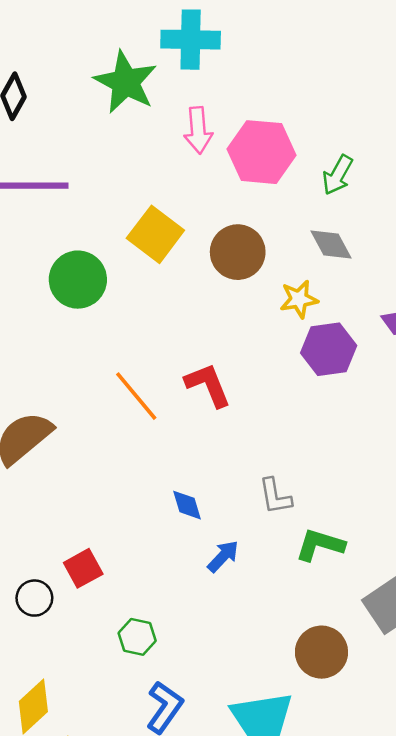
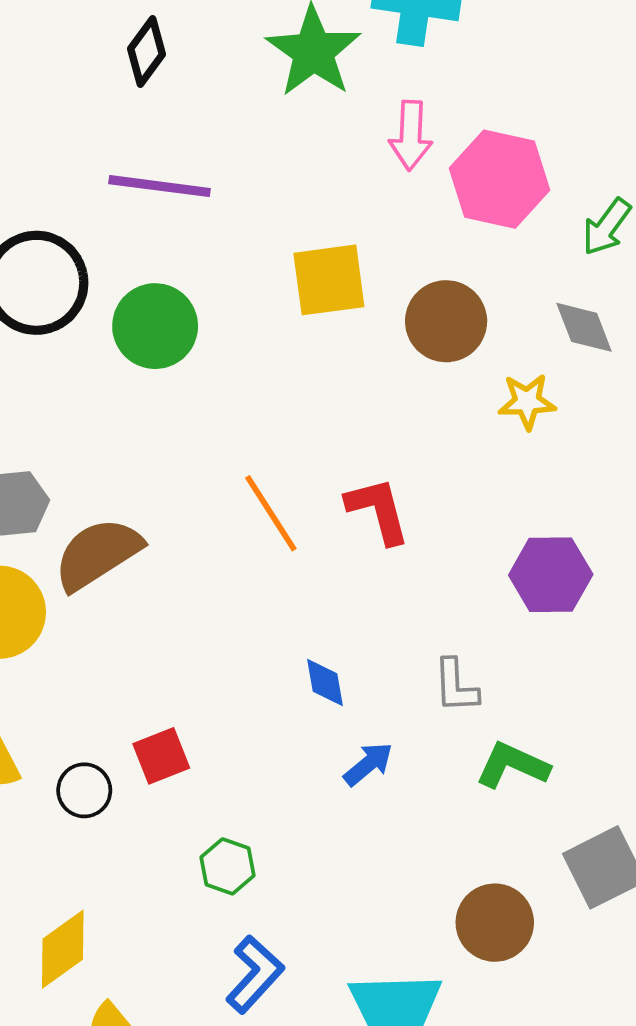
yellow square: (155, 234) -> (329, 280), turned 38
green circle: (78, 280) -> (155, 326), moved
purple hexagon: (329, 349) -> (551, 575), moved

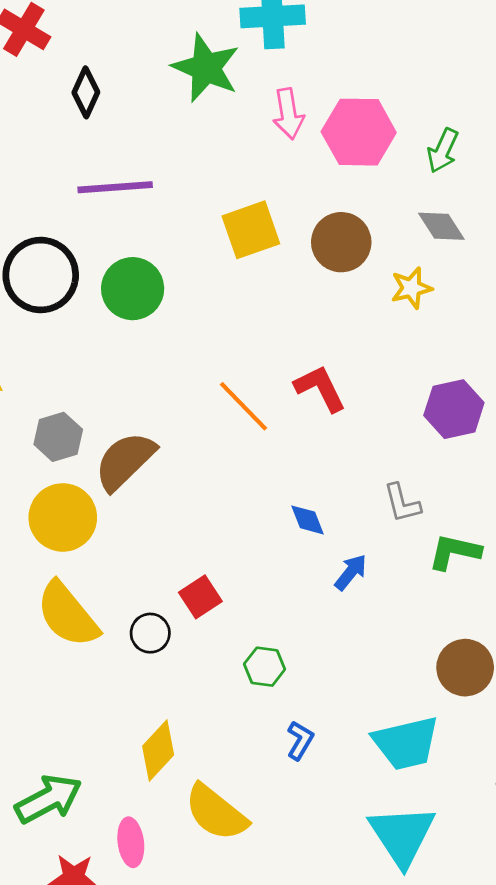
blue L-shape: (255, 974) -> (300, 740), size x0.7

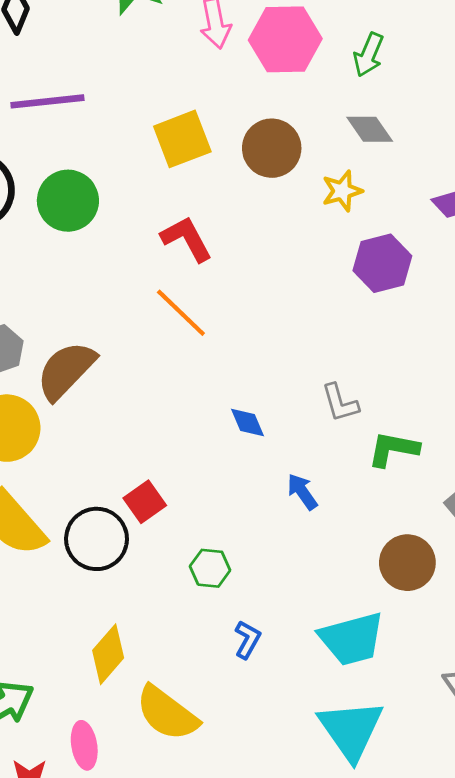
red L-shape: (320, 388) -> (187, 239), moved
purple hexagon: (454, 409) -> (382, 263), moved
blue arrow: (351, 572) -> (302, 492), moved, turned -72
black circle: (150, 633) -> (97, 539), size x1.6

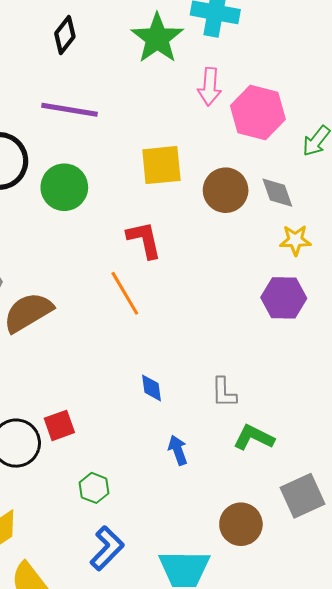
gray diamond: (370, 129) -> (277, 193), moved
yellow star: (342, 191) -> (295, 240), moved
blue L-shape: (247, 640) -> (107, 548), size x1.5

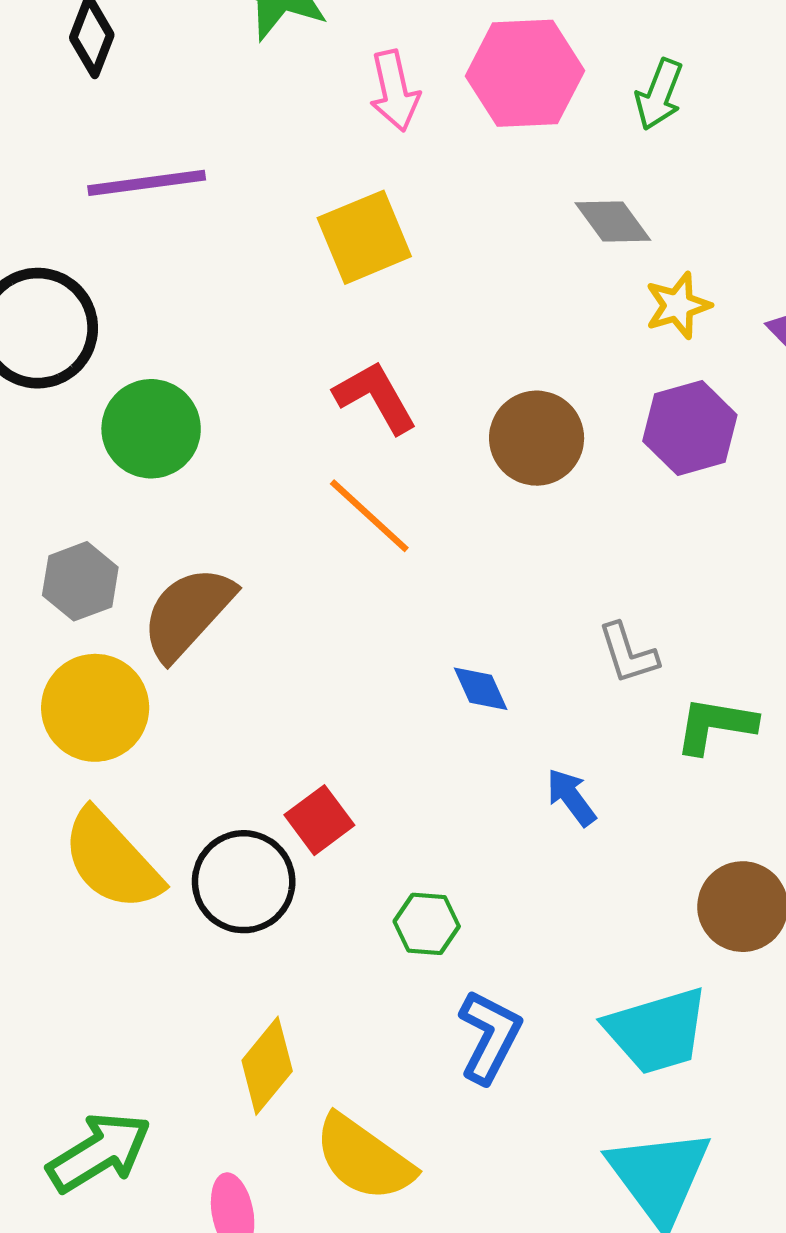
pink arrow: (210, 87) -> (395, 91), moved
green circle: (64, 187) -> (151, 429), moved
brown circle: (226, 190) -> (537, 438), moved

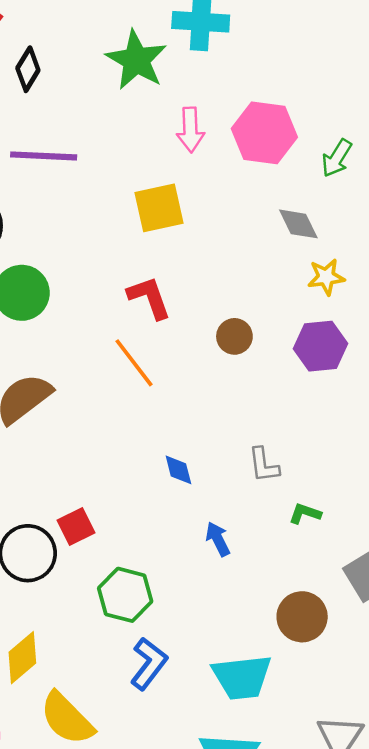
brown circle: (537, 438) -> (234, 336), size x0.7
green L-shape: (715, 725) -> (305, 514), size x0.7
green hexagon: (427, 924) -> (125, 595), size x1.5

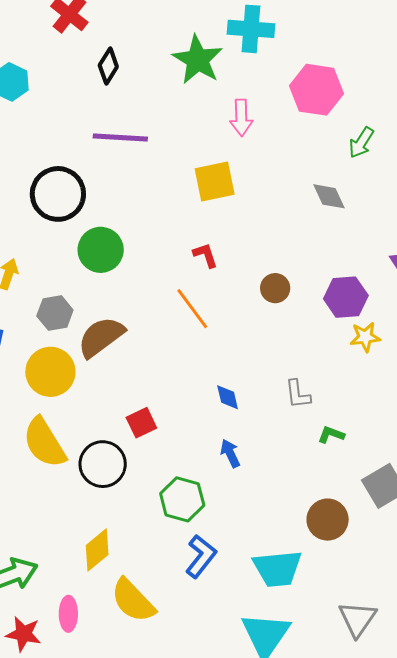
pink hexagon: (264, 133) -> (317, 90), moved
yellow star: (326, 277) -> (365, 337), moved
red L-shape: (149, 298) -> (205, 255), size x0.7
red square: (76, 527) -> (141, 423), moved
blue arrow: (218, 539) -> (230, 453), moved

